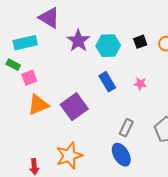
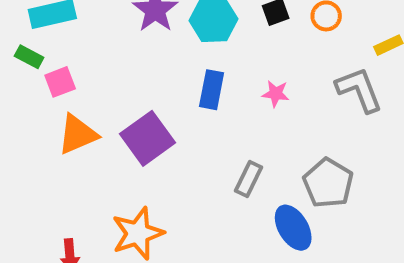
blue rectangle: (107, 82) -> (212, 90), turned 42
blue ellipse: (121, 155) -> (293, 228), moved

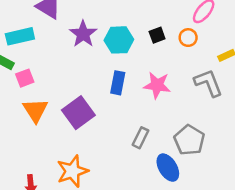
pink star: (276, 94) -> (157, 85), size x1.6
orange triangle: (78, 134) -> (35, 110), turned -40

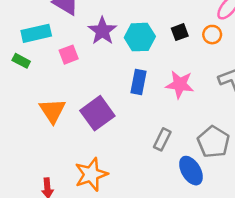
pink square: (25, 78) -> (69, 55), moved

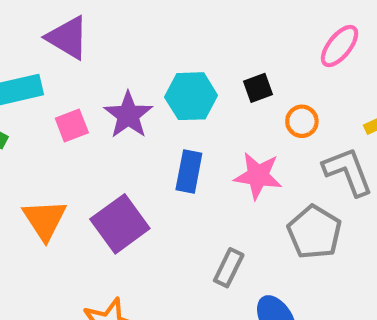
purple star: (102, 31) -> (128, 115), moved
orange circle: (212, 35) -> (302, 121), moved
gray pentagon: (213, 142) -> (314, 232), moved

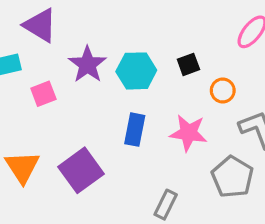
purple star: (128, 115) -> (87, 64), moved

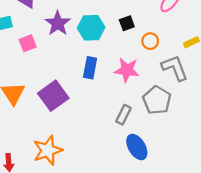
gray rectangle: (166, 205) -> (123, 115), moved

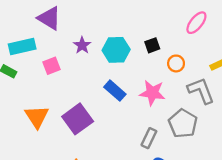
purple star: (58, 23) -> (82, 45), size x0.7
blue rectangle: (90, 68) -> (115, 91), turned -60

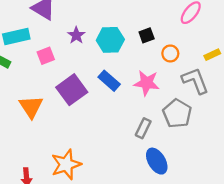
purple square: (78, 119) -> (72, 90), moved

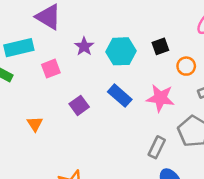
purple square: (72, 90) -> (79, 105), size x0.6
orange triangle: (31, 107) -> (35, 124), size x0.6

